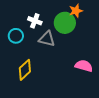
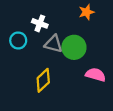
green circle: (65, 23) -> (74, 47), moved
yellow diamond: (25, 70) -> (43, 80), moved

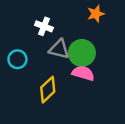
cyan circle: (18, 40) -> (17, 59), moved
pink semicircle: (96, 75) -> (83, 73), moved

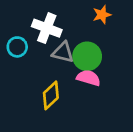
white cross: (44, 26) -> (47, 28), size x1.5
cyan circle: (17, 59) -> (17, 47), moved

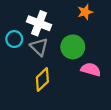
gray triangle: (63, 52) -> (39, 47), moved, turned 30
pink semicircle: (88, 78) -> (91, 69), moved

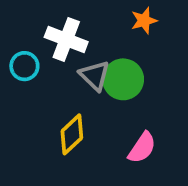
gray triangle: (39, 47) -> (95, 76), moved
pink semicircle: (91, 69) -> (142, 148), moved, turned 108

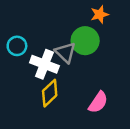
white cross: (66, 40) -> (44, 64), moved
green circle: (123, 79) -> (85, 41), moved

